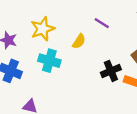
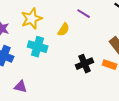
black cross: (111, 71) -> (85, 64), moved

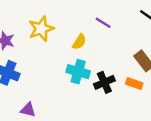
cyan cross: (38, 47) -> (78, 72), moved

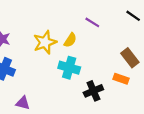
yellow star: (41, 29) -> (45, 42), moved
black cross: (104, 82) -> (93, 91), moved

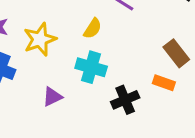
yellow star: (45, 42) -> (40, 39), moved
purple triangle: (23, 103) -> (52, 97), moved, turned -40

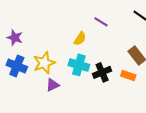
yellow star: (40, 39) -> (44, 63), moved
black cross: (125, 100) -> (102, 72), moved

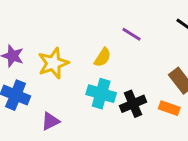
yellow star: (44, 63) -> (53, 63), moved
purple triangle: (53, 85) -> (50, 121), moved

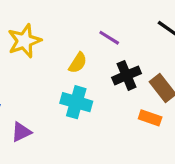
yellow star: (53, 63) -> (24, 41), moved
black cross: (133, 104) -> (127, 75), moved

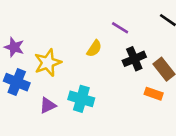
yellow star: (24, 41) -> (48, 63), moved
cyan cross: (76, 102) -> (81, 99), moved

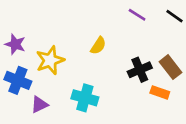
purple line: (120, 28) -> (137, 15), moved
black cross: (134, 59) -> (140, 70), moved
purple triangle: (48, 105) -> (39, 105), moved

